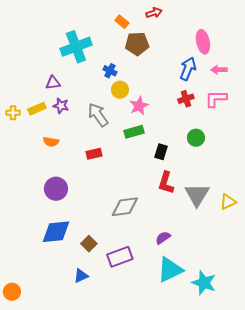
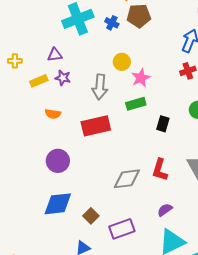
blue cross: (110, 71) -> (112, 23), moved
yellow cross: (13, 113) -> (15, 61), moved
gray arrow: (98, 115) -> (100, 87), turned -140
red rectangle: (94, 154) -> (96, 126), size x1.8
red L-shape: (166, 183) -> (160, 170), moved

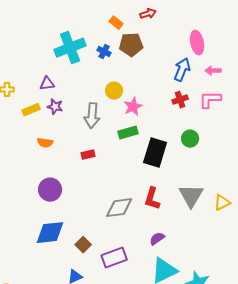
black rectangle: (163, 124) -> (155, 153), size x1.8
red rectangle: (96, 126) -> (88, 155), size x0.5

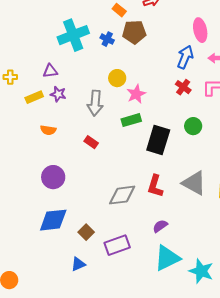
red cross: (180, 100) -> (183, 87), turned -35
red rectangle: (88, 155) -> (91, 142), turned 48
gray triangle: (191, 196) -> (194, 183), turned -32

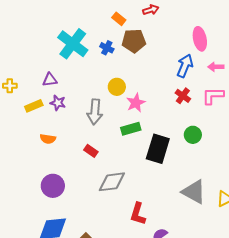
cyan cross: (73, 35) -> (73, 44), turned -32
red L-shape: (155, 186) -> (138, 214), moved
gray diamond: (122, 195) -> (112, 182), moved

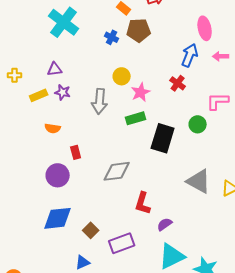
cyan cross: (73, 44) -> (64, 22), moved
red cross: (183, 96) -> (178, 83), moved
pink L-shape: (213, 96) -> (218, 101), moved
red rectangle: (91, 151) -> (76, 152), moved, turned 40

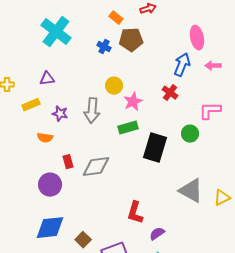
purple star: (63, 92) -> (60, 114), moved
gray diamond: (117, 171) -> (96, 167), moved

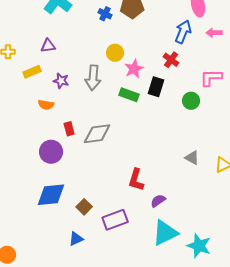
green rectangle: (128, 128) -> (129, 95), turned 36
black rectangle: (155, 148) -> (156, 87), moved, size x0.7
gray triangle: (191, 191) -> (192, 158), size x0.6

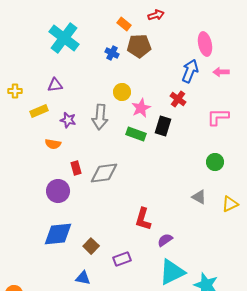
green circle: (191, 101) -> (215, 162), moved
purple rectangle: (115, 220) -> (122, 259), size x0.7
blue triangle: (76, 239) -> (83, 278), turned 35

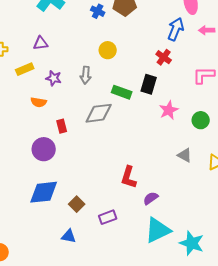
pink star: (141, 108) -> (169, 110), moved
gray arrow: (100, 117) -> (86, 75), size x0.7
gray diamond: (104, 173) -> (99, 113), moved

